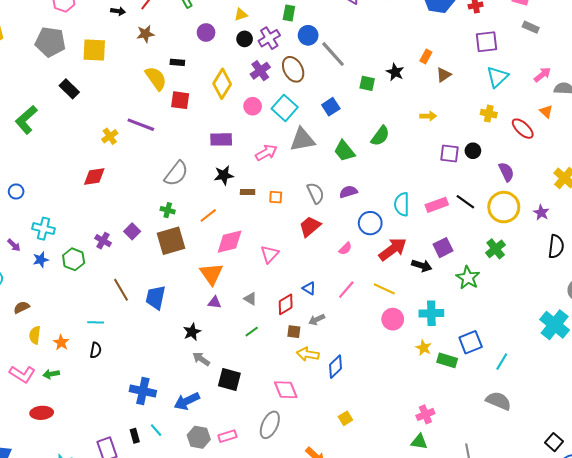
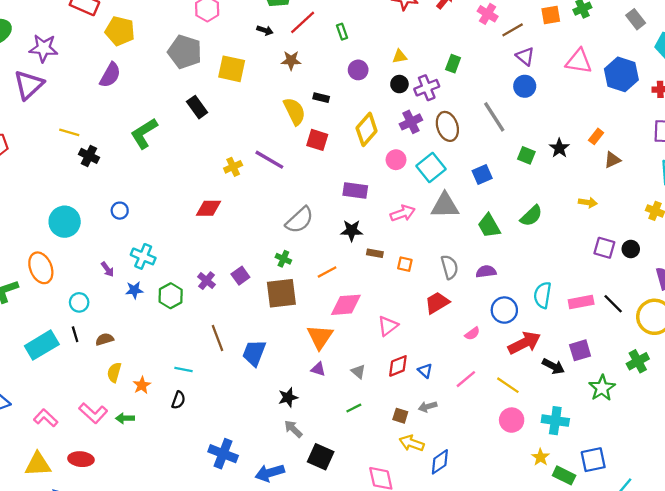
blue circle: (308, 35) -> (525, 86), moved
red diamond: (286, 304) -> (398, 366), moved
red ellipse: (42, 413) -> (81, 459), moved

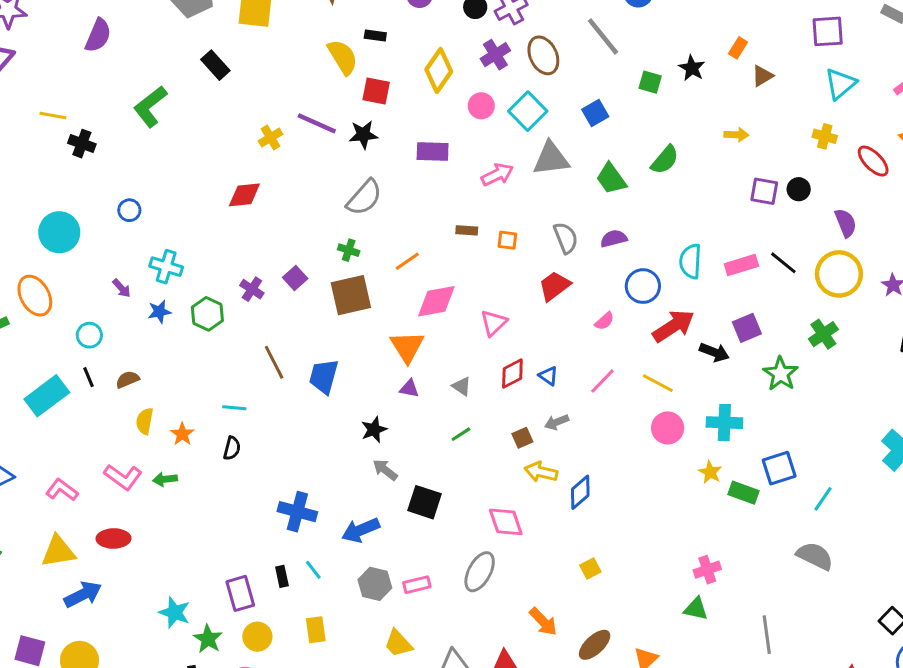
black star: (352, 230) -> (363, 135), moved
brown square: (400, 416) -> (522, 438), turned -35

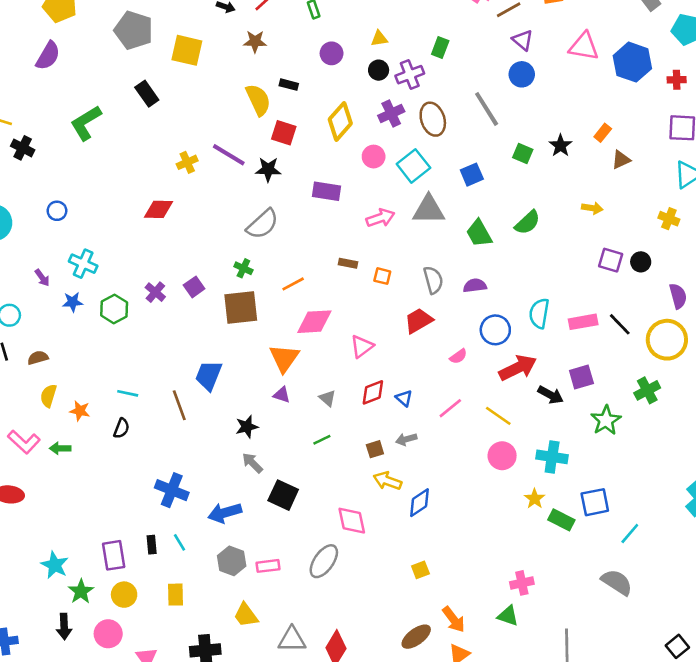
brown line: (274, 362) -> (179, 405), moved
orange star: (182, 434) -> (80, 411), turned -30
orange arrow: (543, 622) -> (454, 619), moved

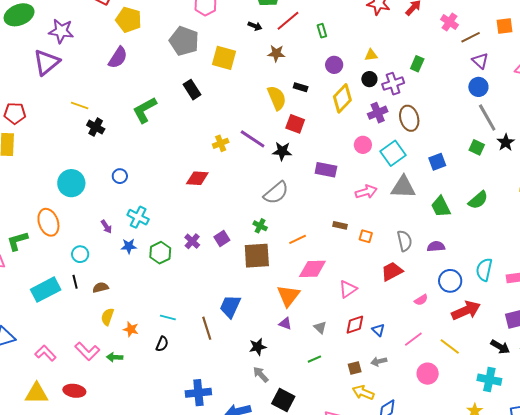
gray line: (487, 109) -> (487, 117), moved
yellow diamond: (340, 121) -> (342, 98), moved
black arrow: (551, 395) -> (500, 347), moved
pink circle: (502, 456) -> (428, 374), moved
blue cross: (172, 490) -> (198, 393), turned -30

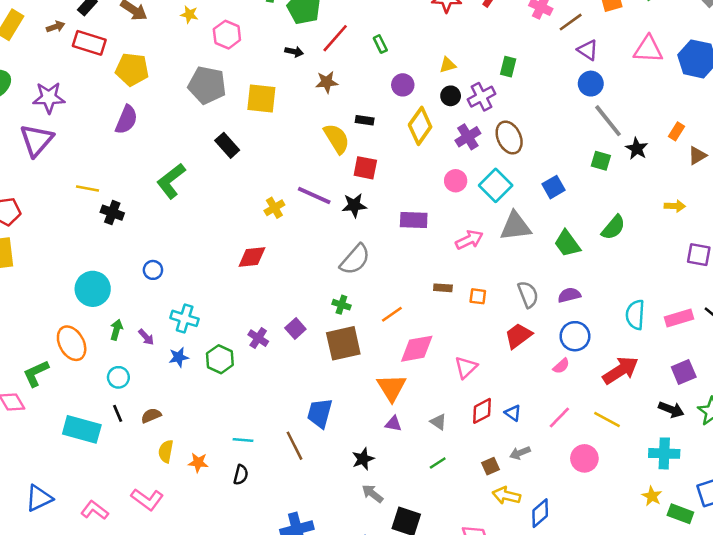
blue circle: (450, 281) -> (575, 336), moved
cyan rectangle: (46, 290) -> (82, 429), turned 52
green arrow: (115, 357) -> (116, 330), moved, turned 112

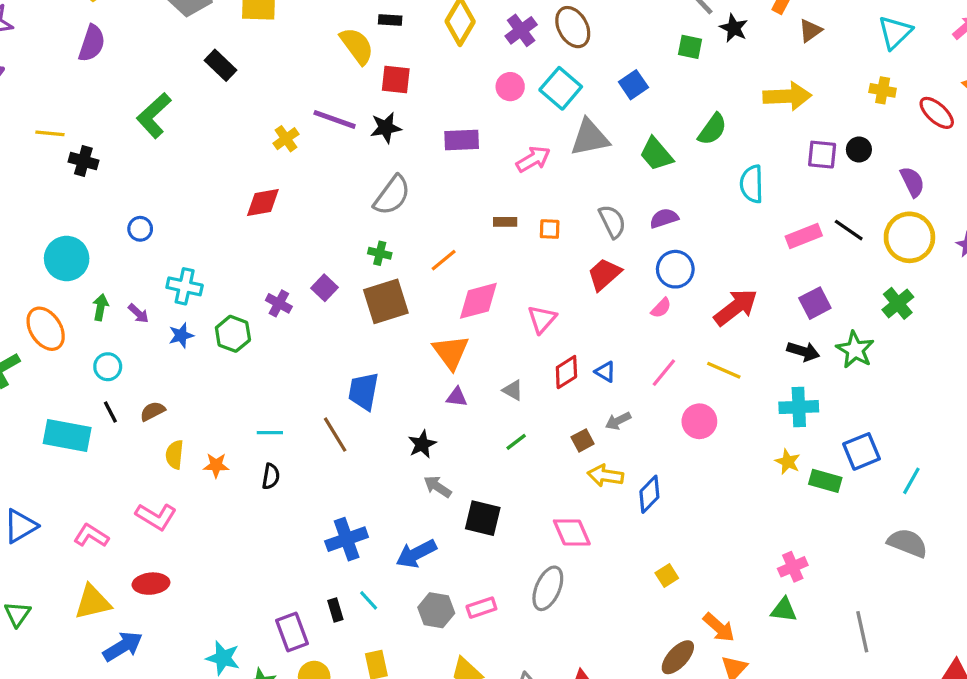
yellow arrow: (675, 206) -> (787, 96), size x1.8
cyan semicircle: (635, 315) -> (752, 184), moved

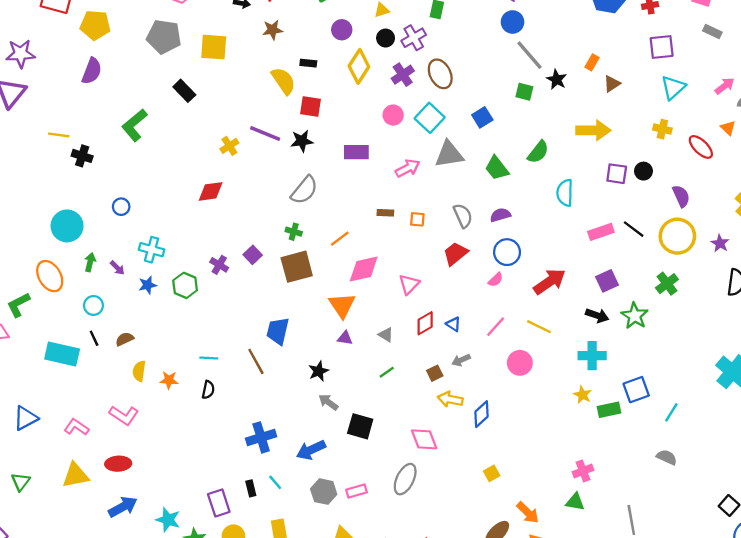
green rectangle: (825, 481) -> (609, 410), turned -30
gray semicircle: (907, 543) -> (667, 457), size x0.7
blue arrow: (123, 646) -> (123, 507), moved

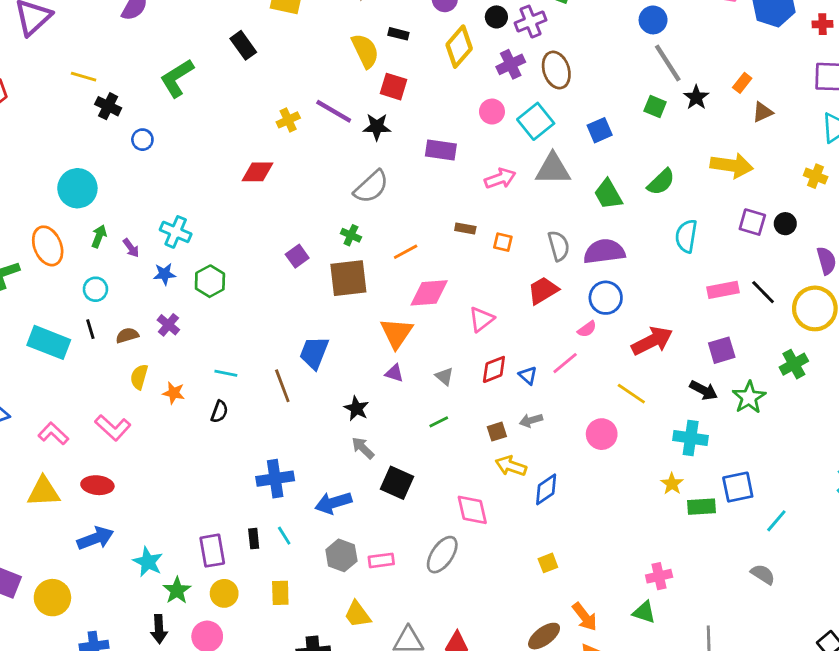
blue circle: (121, 207) -> (142, 140), moved
purple semicircle: (500, 215) -> (604, 252), size x1.6
purple cross: (219, 265) -> (168, 325), moved
pink line: (496, 327) -> (565, 363), moved
black star: (319, 371) -> (356, 408), turned -30

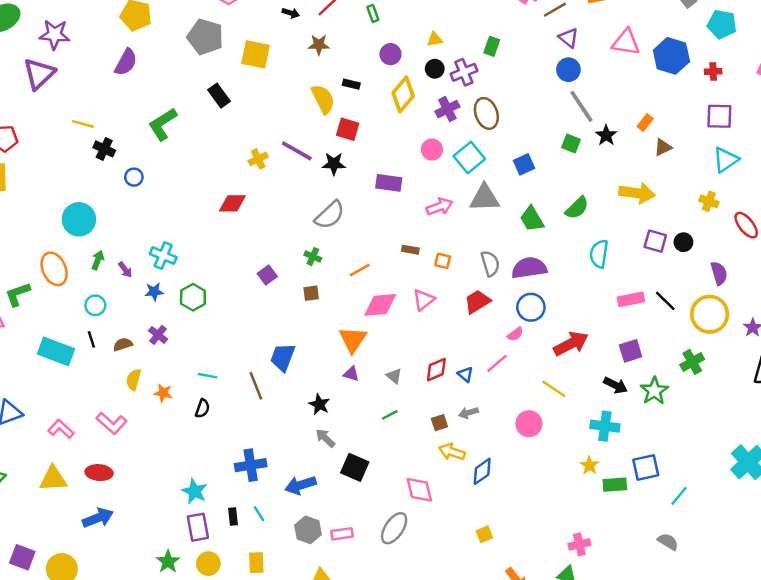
brown square: (348, 278) -> (311, 293), size x0.5
pink triangle: (481, 319) -> (424, 300), moved
cyan star: (148, 562) -> (195, 491), moved

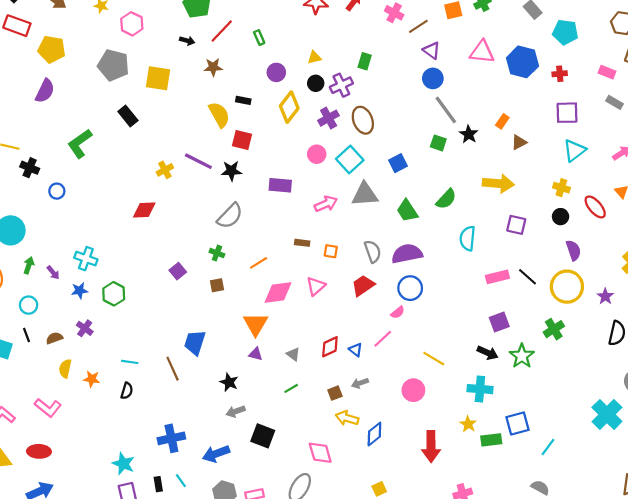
black circle: (683, 242) -> (561, 217), moved
red arrow: (571, 344) -> (431, 447), moved, turned 120
gray arrow: (325, 438) -> (236, 411), turned -60

